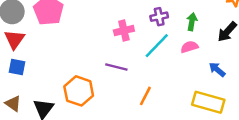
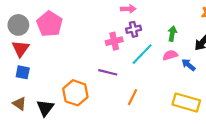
purple cross: (159, 17) -> (134, 29), moved
blue arrow: (217, 70) -> (188, 65), moved

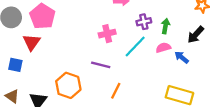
purple cross: (134, 29) -> (144, 22), moved
red triangle: (20, 49) -> (32, 42), moved
orange line: (132, 97) -> (116, 91), moved

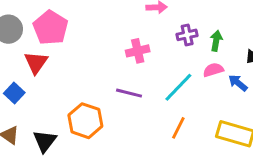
cyan line: (135, 47) -> (178, 87), moved
blue square: (15, 65) -> (14, 93), turned 32
orange line: (116, 91) -> (178, 128), moved

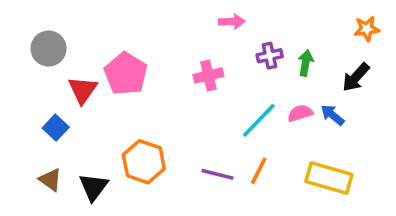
pink pentagon: (50, 28) -> (126, 74), moved
pink semicircle: (213, 70) -> (300, 113), moved
purple line: (129, 93) -> (217, 174), moved

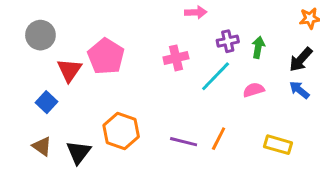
blue arrow: (332, 115) -> (299, 90), moved
cyan line: (259, 120) -> (216, 76), moved
yellow rectangle: (329, 178) -> (278, 145), size x0.7

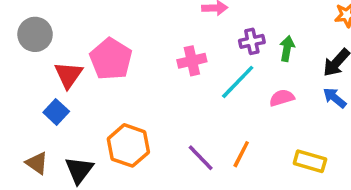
blue square: (47, 102) -> (56, 112), moved
purple line: (184, 142) -> (201, 158), turned 32

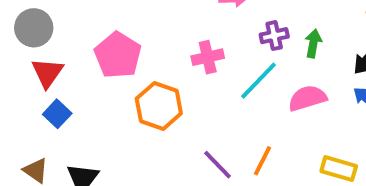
red triangle: (69, 75) -> (47, 73), moved
pink semicircle: (282, 98) -> (307, 98), size x1.4
orange hexagon: (128, 145) -> (159, 106), moved

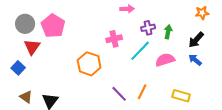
pink pentagon: (118, 55) -> (53, 26), moved
blue square: (57, 114) -> (18, 68), moved

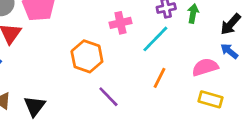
pink semicircle: (165, 60) -> (205, 67), moved
orange line: (142, 92) -> (159, 78), moved
purple line: (119, 94) -> (108, 97), moved

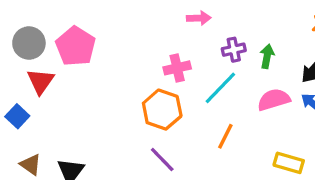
orange hexagon: (87, 56) -> (162, 110), moved
pink semicircle: (205, 67) -> (274, 100), moved

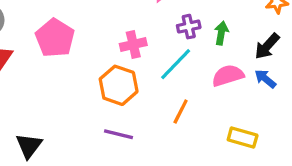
pink pentagon: (76, 46) -> (55, 38), moved
purple line: (162, 160) -> (119, 134), turned -32

